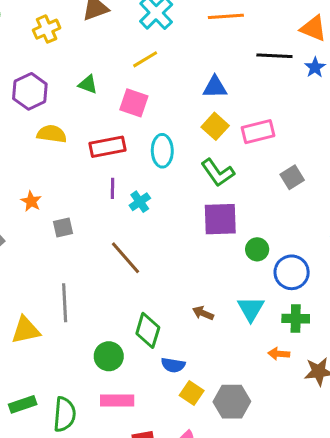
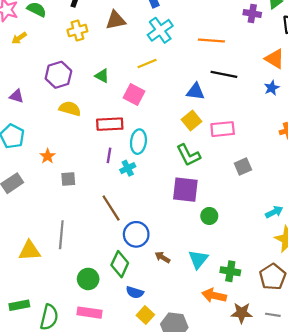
black line: (274, 56) -> (224, 74), moved
cyan ellipse: (162, 151) -> (138, 142), moved
blue circle: (292, 272) -> (136, 234), moved
orange arrow: (279, 354) -> (214, 295), size x1.5

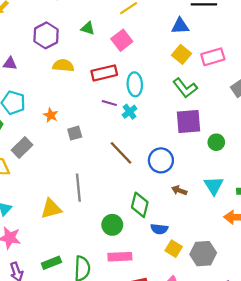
pink square: (134, 95) -> (122, 40), turned 36
purple line: (109, 155) -> (109, 103), turned -72
blue circle: (136, 234) -> (161, 160), moved

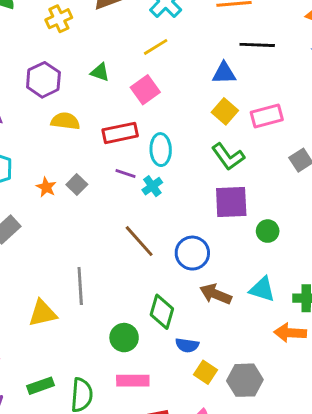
gray square: (75, 133) -> (77, 185), moved, turned -32
cyan triangle: (214, 186) -> (262, 289), turned -42
brown arrow: (179, 190) -> (216, 294), size x1.5

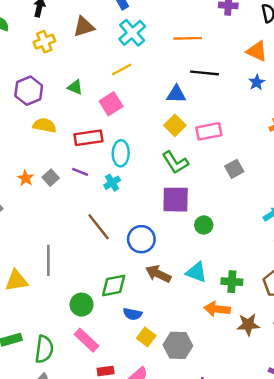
purple line: (126, 173) -> (80, 172), moved
green diamond: (162, 312) -> (114, 285), turned 60
pink rectangle: (133, 381) -> (87, 340), turned 40

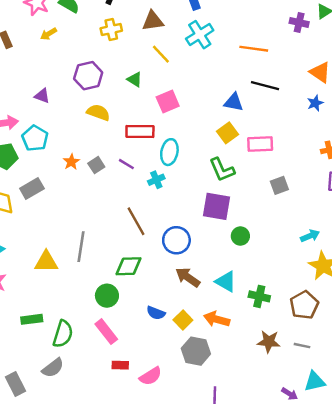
yellow line: (122, 69) -> (161, 54), moved, turned 66
green diamond: (114, 285) -> (129, 266), moved
orange arrow: (217, 309) -> (217, 319), moved
yellow square: (146, 337) -> (183, 320), moved

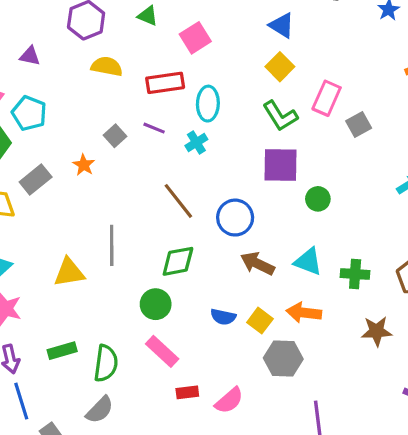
blue triangle: (234, 102) -> (282, 25), turned 30
pink rectangle: (260, 144) -> (327, 98), moved, turned -55
orange star: (71, 162) -> (84, 165), moved

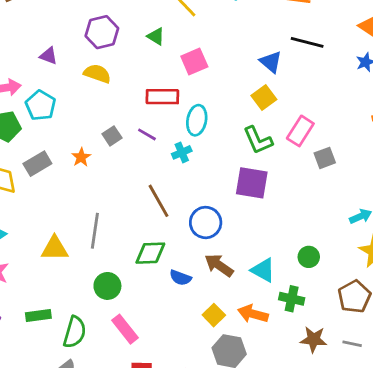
yellow semicircle: (107, 66) -> (97, 74), moved
green circle: (318, 199) -> (309, 257), moved
green cross: (355, 274) -> (292, 299), moved
green circle: (156, 304) -> (107, 286), moved
blue semicircle: (223, 317) -> (180, 278), moved

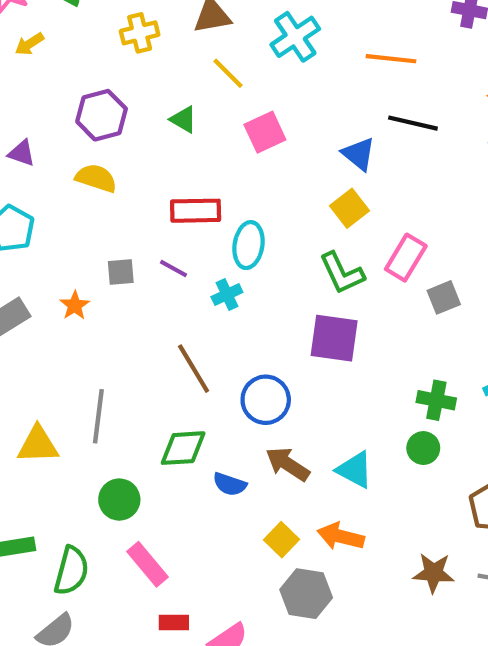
pink square: (194, 62) -> (265, 132), moved
gray square: (112, 136) -> (121, 272), turned 30
green cross: (292, 299) -> (436, 400), moved

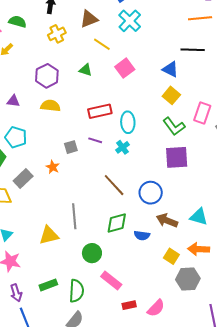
orange line: (391, 59) -> (200, 18), moved

